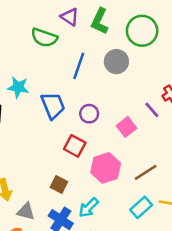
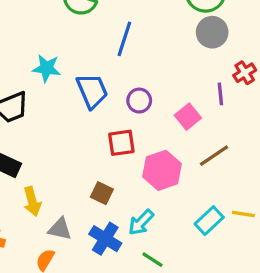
gray circle: (116, 62) -> (212, 32), moved
purple line: (152, 110) -> (220, 94), turned 36
red square: (75, 146) -> (121, 143), turned -35
brown line: (146, 172) -> (214, 156), moved

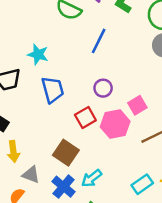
blue trapezoid: (92, 91) -> (53, 90), moved
red square: (121, 143) -> (85, 117), turned -30
pink hexagon: (162, 170) -> (115, 124), moved
brown square: (102, 193) -> (66, 153), size x1.5

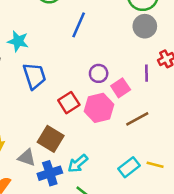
purple circle: (103, 88) -> (99, 73), moved
gray triangle: (31, 175) -> (27, 158), moved
blue cross: (63, 187) -> (50, 173), turned 35

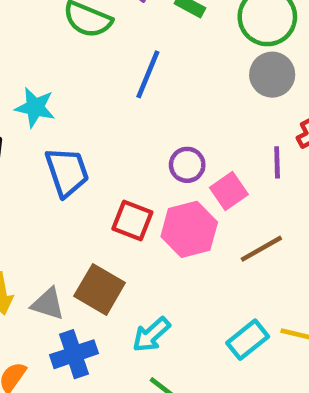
red square: (69, 103) -> (132, 221), turned -35
gray triangle: (27, 158) -> (48, 304), moved
blue cross: (50, 173) -> (74, 354), moved

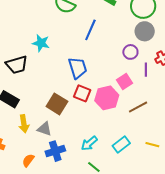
purple circle: (187, 165) -> (130, 52), moved
blue trapezoid: (67, 172) -> (78, 68), moved
brown square: (100, 289) -> (57, 104), moved
cyan rectangle: (248, 340) -> (121, 145), moved

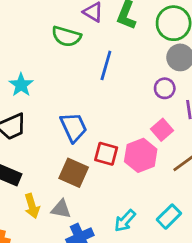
cyan star: (41, 43) -> (21, 85), moved, turned 30
blue trapezoid: (78, 68) -> (74, 127), moved

